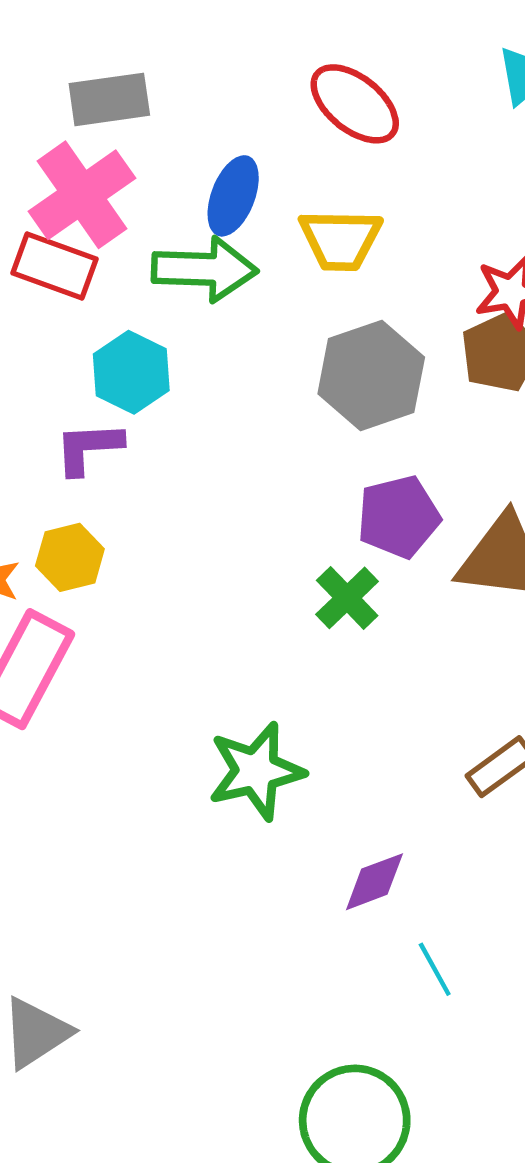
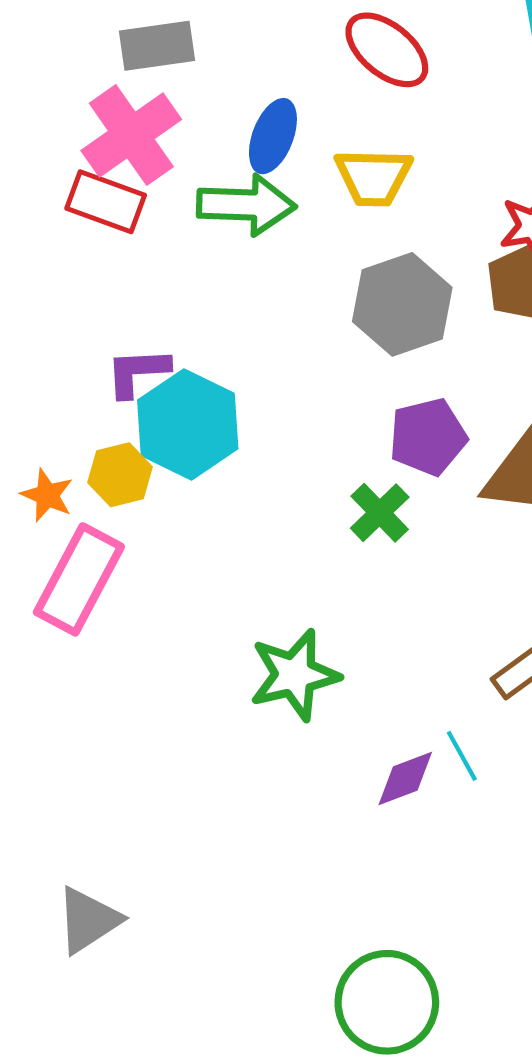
cyan hexagon: (131, 372) -> (188, 424), moved, size x1.4
cyan line: (435, 969) -> (462, 756), moved

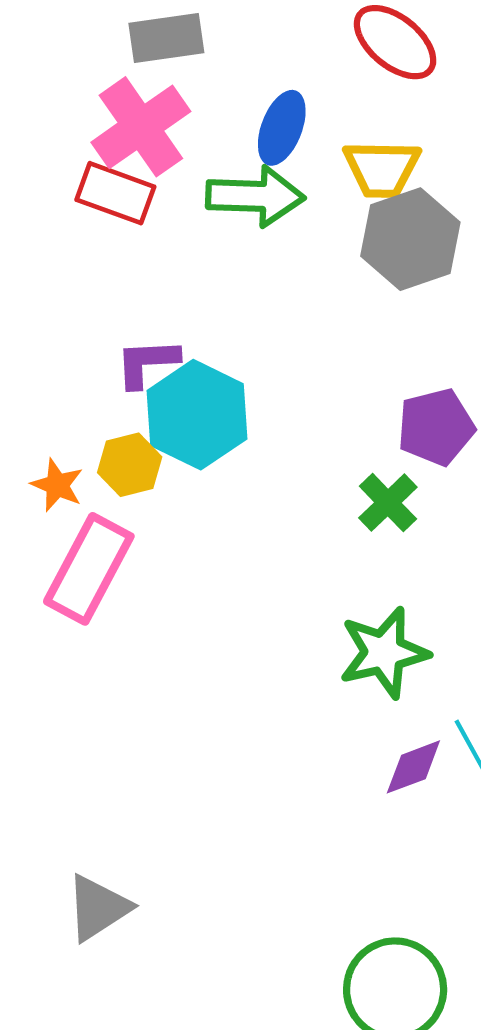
gray hexagon: (402, 304) -> (410, 239), moved
green star: (294, 675) -> (384, 653), moved

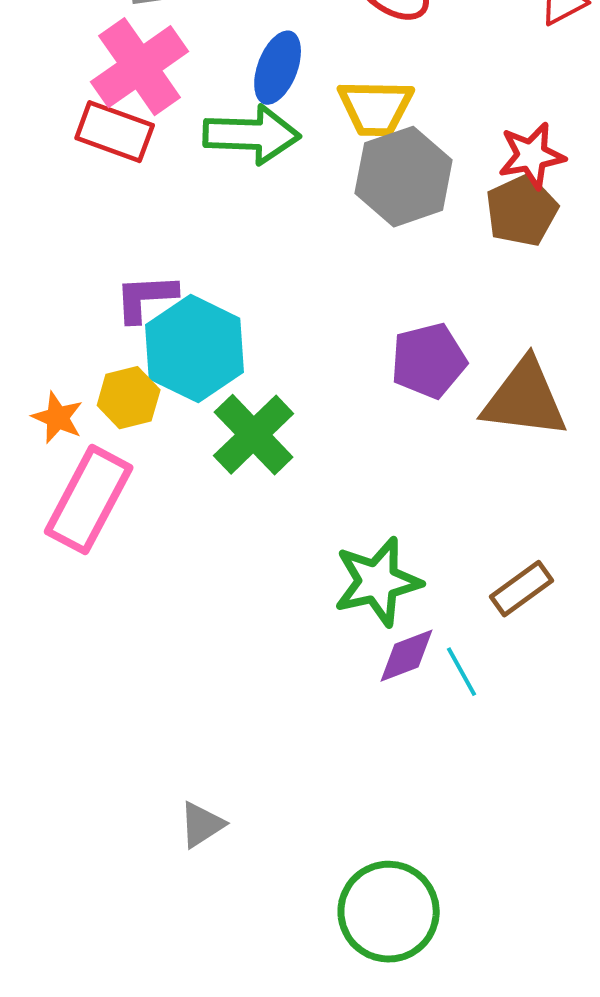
green cross: (388, 503) -> (254, 435), moved, size x1.4
purple diamond: (413, 767) -> (407, 656), moved
gray triangle: (98, 908) -> (202, 825), moved, size x0.7

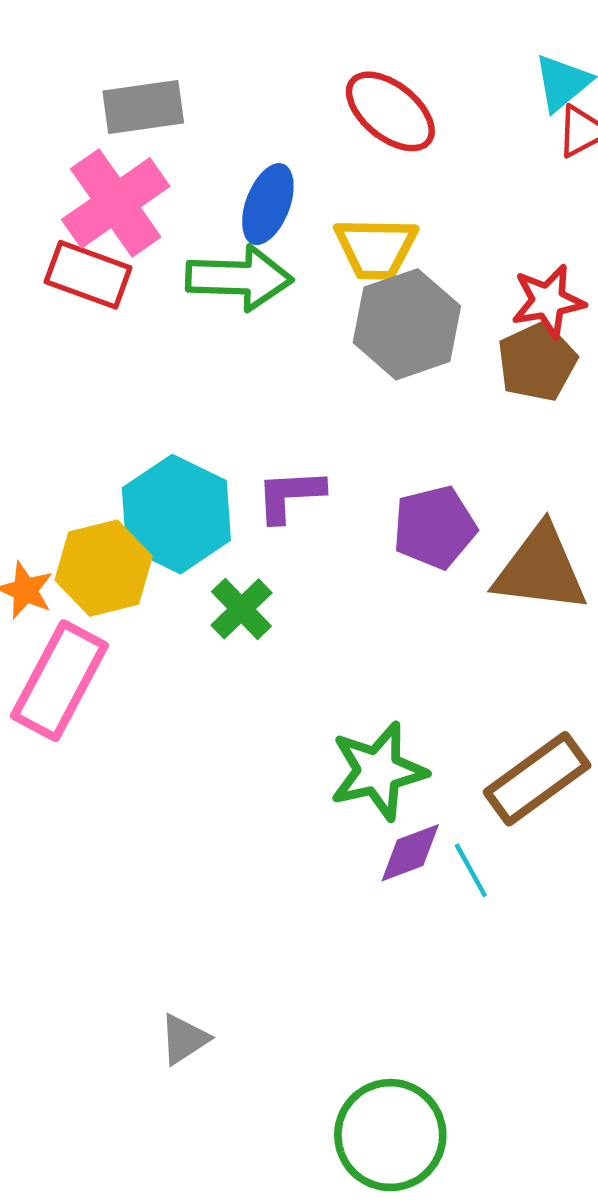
purple L-shape: (146, 298) -> (290, 495), moved
yellow hexagon: (129, 398) -> (104, 568), size x1.4
green cross: (254, 435) -> (241, 609), size x0.7
brown rectangle: (522, 589) -> (537, 779), size x1.5

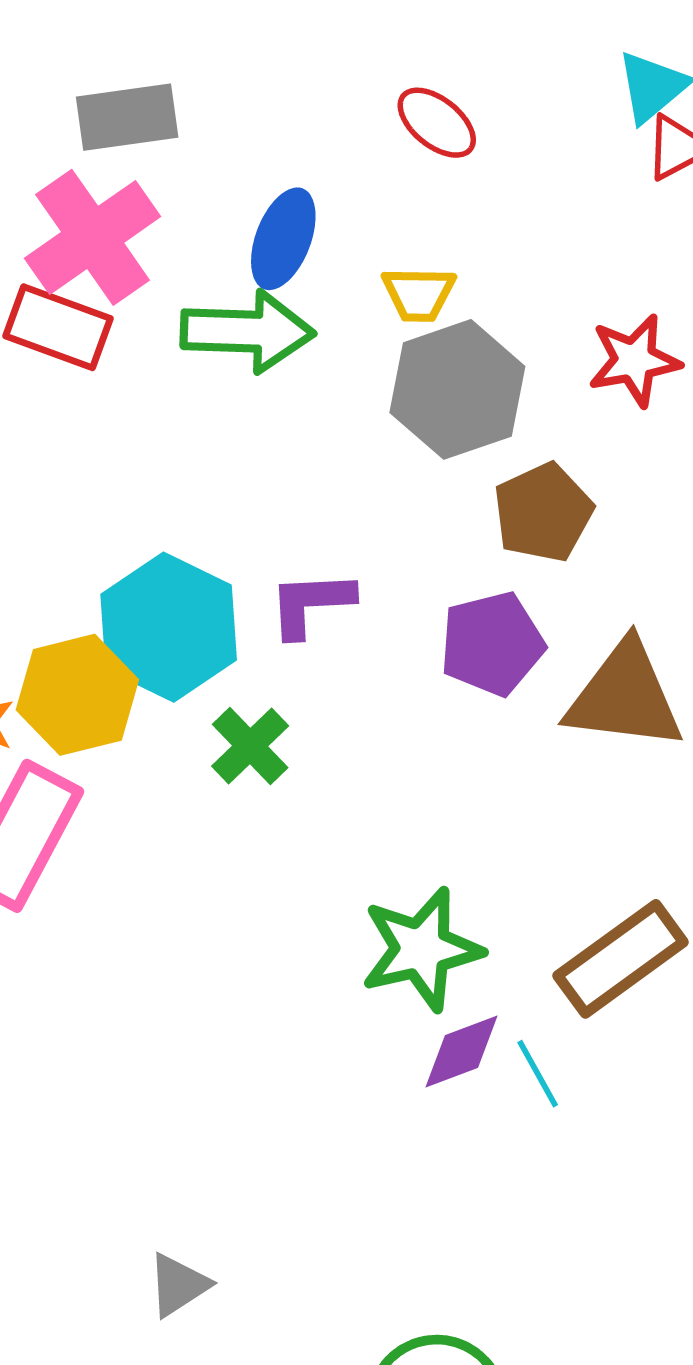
red ellipse: (390, 111) -> (437, 123), size x0.7
yellow trapezoid: (376, 248) -> (419, 294), size x0.7
brown pentagon: (537, 362) -> (543, 512), moved

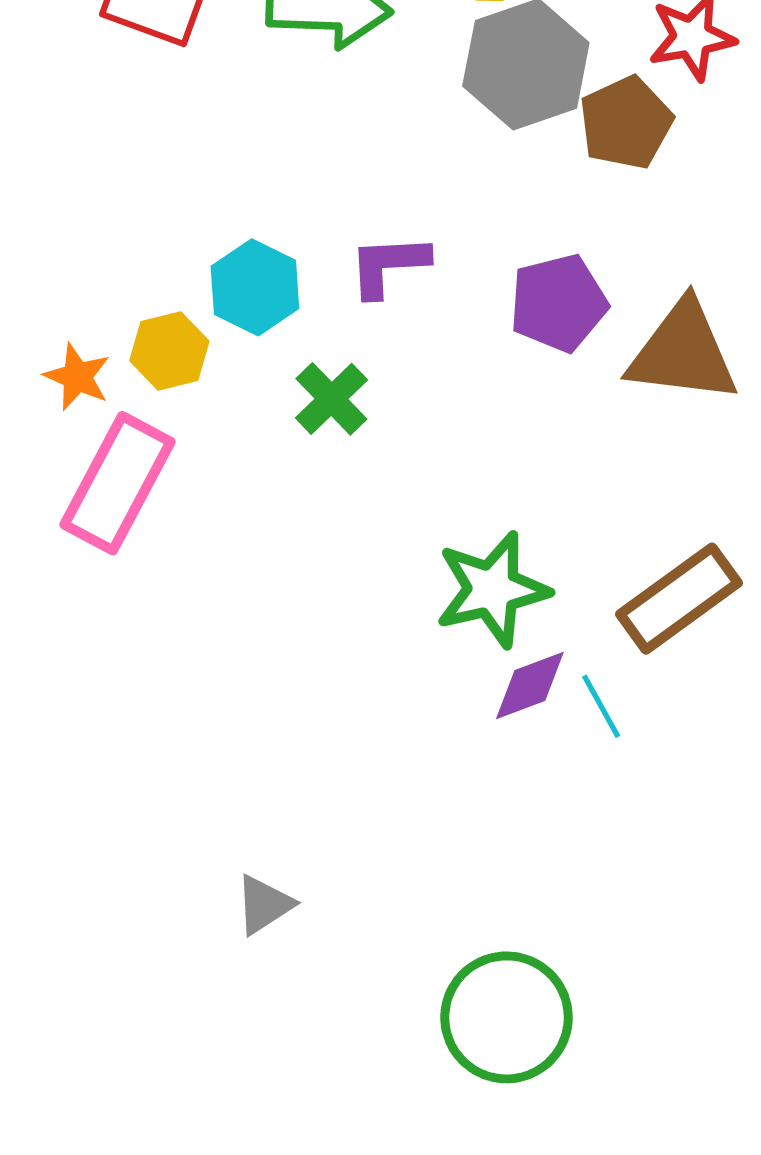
brown pentagon: (543, 512) -> (626, 123), moved
cyan hexagon: (169, 627) -> (255, 287), size x0.7
yellow hexagon: (77, 695) -> (169, 351), size x0.7

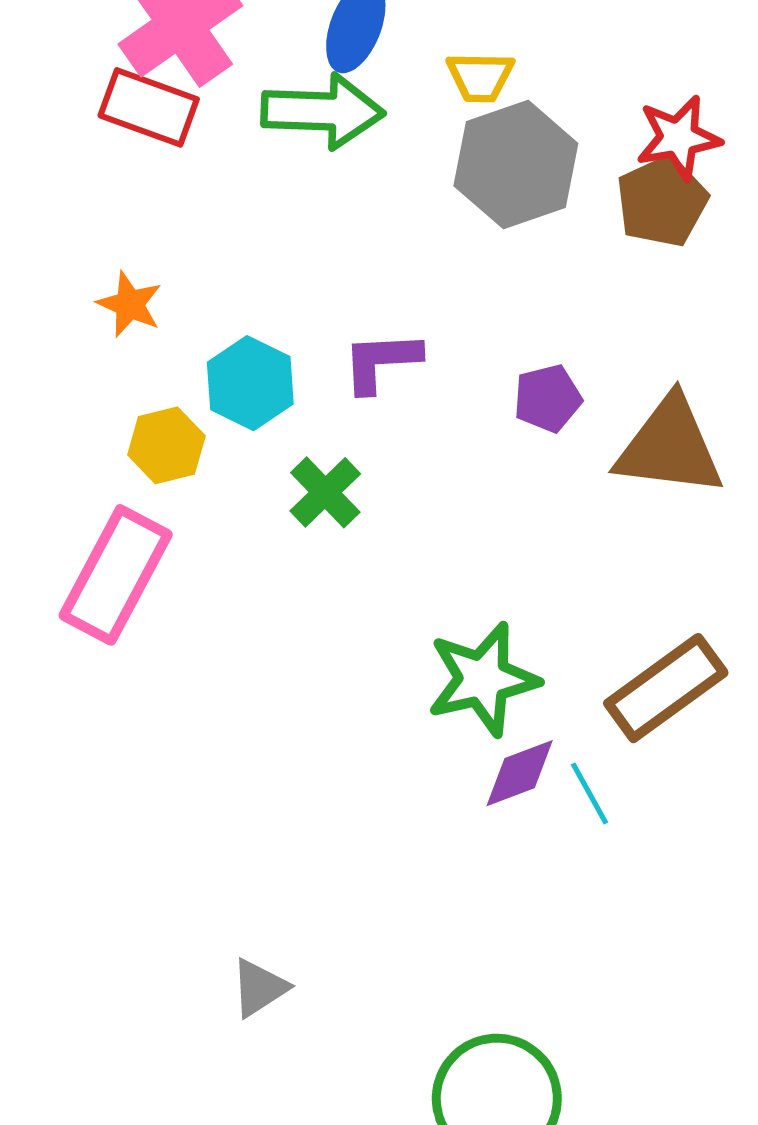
brown pentagon: (626, 123) -> (662, 201), moved
purple pentagon: (558, 303) -> (548, 398), size x0.7
orange star: (77, 377) -> (130, 304), moved

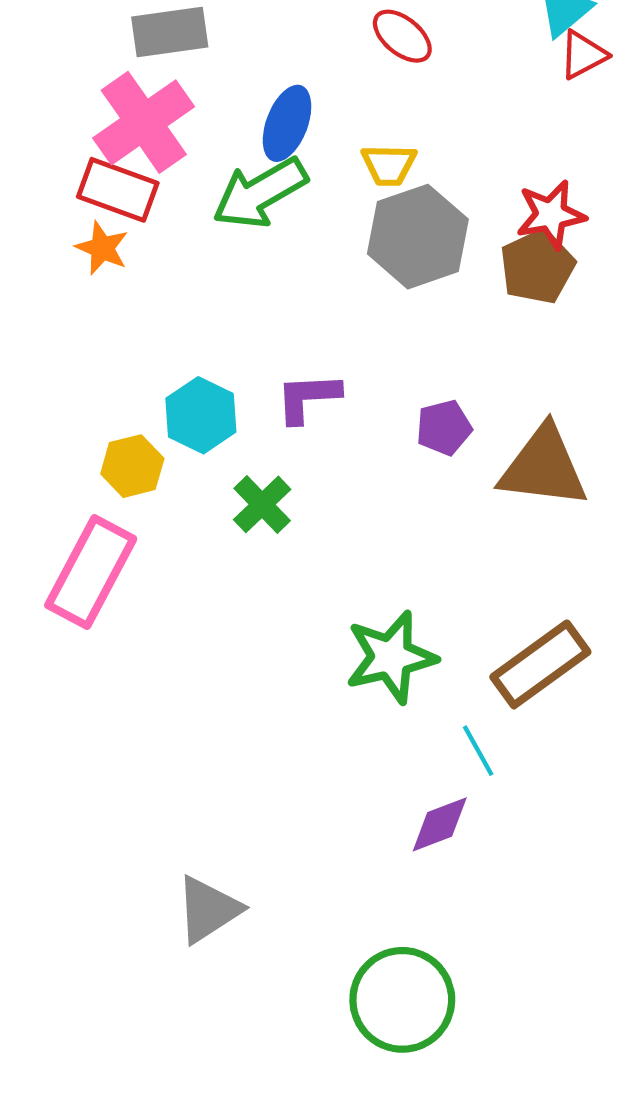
green arrow: (323, 111) -> (260, 193), turned 148
orange star: (130, 304) -> (102, 248), moved
purple diamond: (520, 773) -> (440, 824), moved
gray triangle: (259, 988) -> (208, 910), size x1.4

